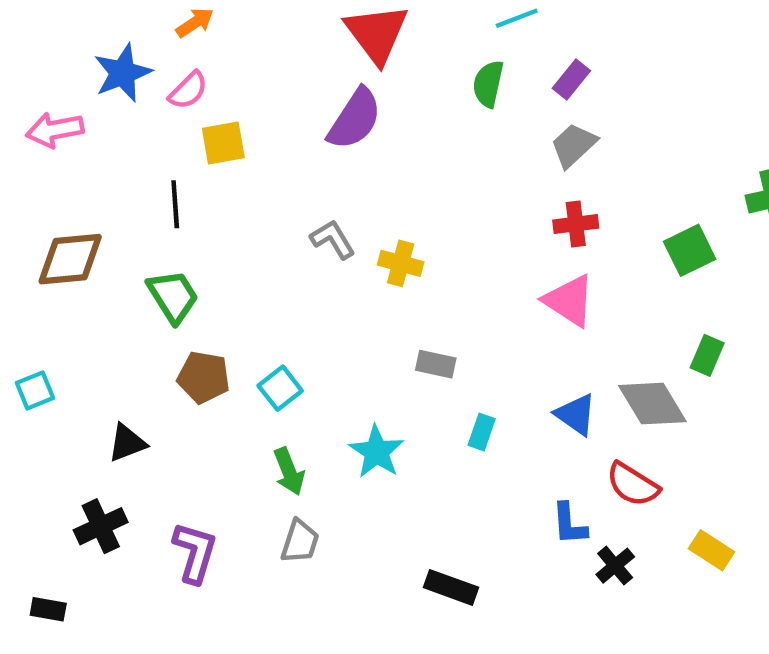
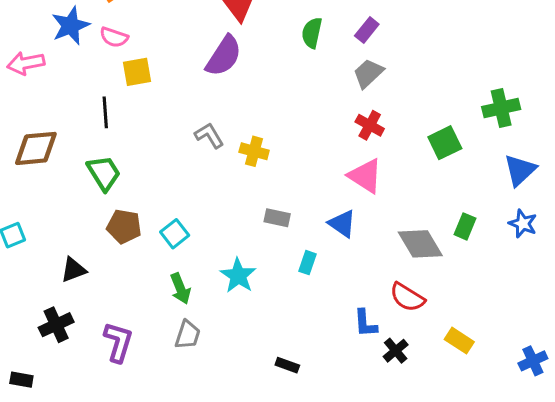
pink semicircle: (188, 90) -> (114, 37), turned 64
red cross: (576, 224) -> (370, 125), turned 36
green rectangle: (707, 355) -> (465, 226), moved
blue triangle: (576, 414) -> (342, 224), moved
black rectangle: (451, 587) -> (287, 365), size x0.7

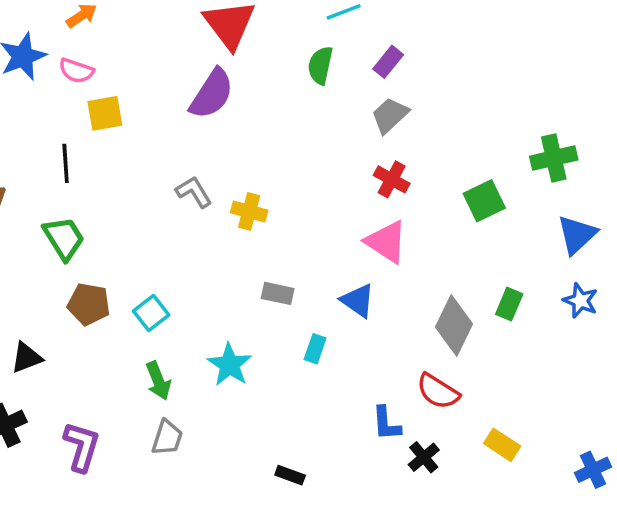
gray diamond: (420, 244) -> (454, 325), turned 57

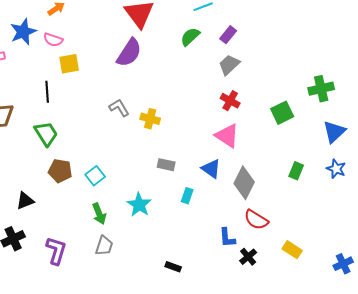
green semicircle: (320, 65) -> (190, 37), turned 35
gray diamond: (454, 325) -> (244, 183), moved

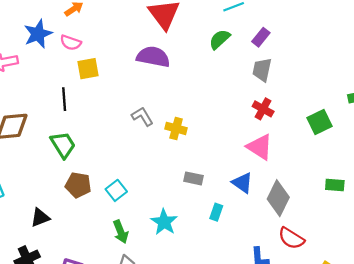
purple semicircle: (129, 53) -> (153, 57), turned -112
gray trapezoid: (229, 65) -> (262, 70), turned -35
green rectangle: (296, 171) -> (335, 185), turned 72

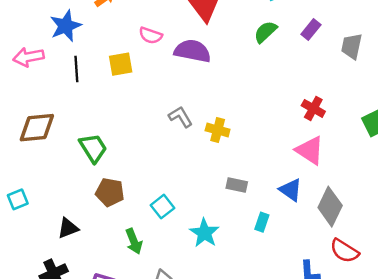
pink semicircle: (71, 43) -> (151, 35), moved
gray trapezoid: (262, 70) -> (352, 46), moved
black line: (64, 99) -> (76, 69), moved
cyan square: (116, 190) -> (163, 207), moved
green arrow: (121, 232) -> (134, 241), moved

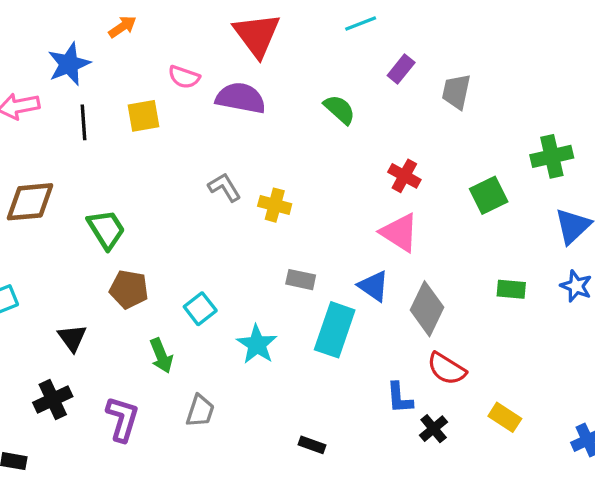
green semicircle: (265, 32) -> (340, 109), moved, turned 85
cyan rectangle: (262, 222) -> (335, 330), size x2.0
black triangle: (68, 228) -> (72, 338), turned -45

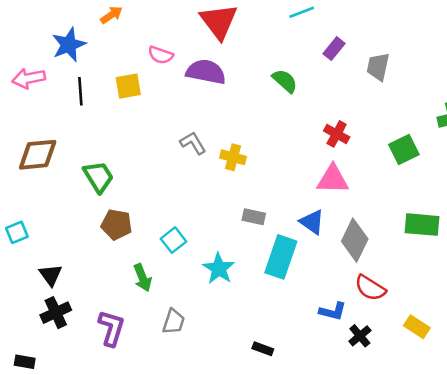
pink triangle: (399, 233) -> (333, 179), turned -32
green rectangle: (511, 289) -> (422, 225), size x1.5
black triangle: (72, 338) -> (51, 275), moved
blue L-shape: (399, 398) -> (333, 311), turned -72

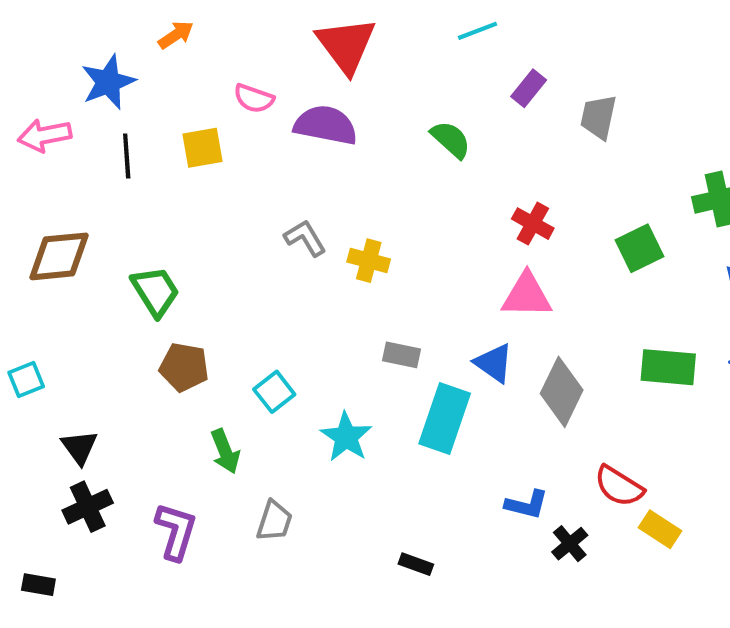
red semicircle: (370, 288) -> (619, 486), moved

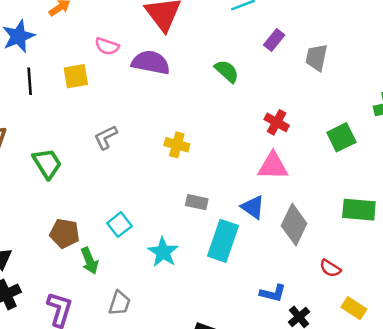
gray L-shape: (305, 238) -> (106, 137), moved, turned -85
brown pentagon: (184, 367) -> (65, 233), moved
red semicircle: (619, 486) -> (330, 268), moved, size x0.7

